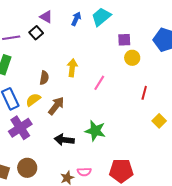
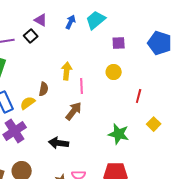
yellow circle: (132, 58) -> (114, 72), moved
brown semicircle: (44, 78) -> (44, 89), moved
pink line: (99, 83) -> (82, 86), moved, turned -35
brown arrow: (56, 106) -> (74, 111), moved
green star: (95, 131) -> (119, 134), moved

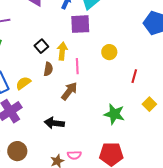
black square: (31, 36) -> (41, 46), moved
purple square: (119, 43) -> (80, 24), moved, size x1.5
brown semicircle: (44, 89) -> (48, 69), moved

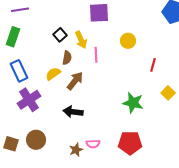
yellow arrow: (62, 51) -> (81, 40), turned 150
yellow semicircle: (23, 83) -> (53, 74), moved
brown arrow: (69, 91) -> (75, 81), moved

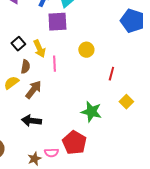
red pentagon: (130, 143) -> (74, 143), moved, turned 30

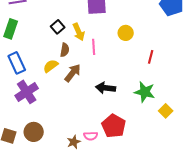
yellow square: (126, 102) -> (166, 111), moved
green star: (91, 112) -> (145, 92), moved
black arrow: (31, 121) -> (106, 88), moved

